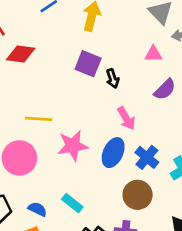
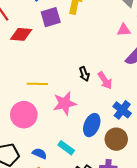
purple square: (88, 64) -> (51, 17), moved, turned -36
black arrow: (113, 79) -> (84, 74), moved
blue ellipse: (113, 153) -> (92, 125), moved

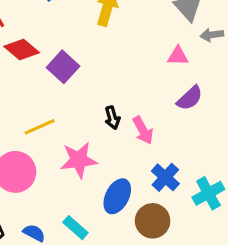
purple square: (51, 17) -> (63, 67), moved, turned -36
red diamond: (21, 34) -> (22, 50), turned 30
yellow line: (37, 84) -> (40, 127), turned -30

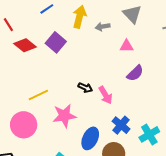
gray arrow: (212, 35) -> (103, 27), moved
purple square: (63, 67) -> (56, 42), moved
black arrow: (112, 118) -> (85, 88), turned -48

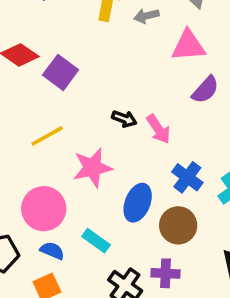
purple square: (56, 42) -> (61, 72), moved
pink triangle: (127, 46) -> (188, 46), size x1.5
pink circle: (24, 125) -> (44, 209), moved

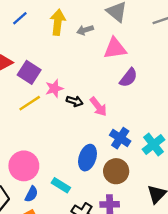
yellow line: (47, 136) -> (30, 103), moved
pink star: (92, 168) -> (54, 88), moved, size x0.7
blue semicircle: (52, 251) -> (31, 194), turned 98

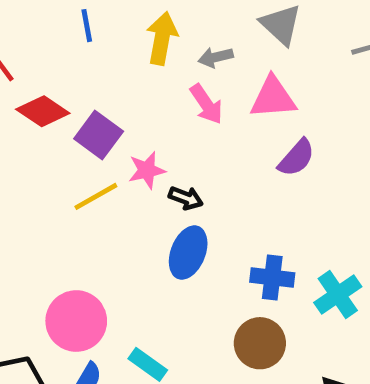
blue line: (20, 18) -> (87, 26), turned -63
pink arrow: (98, 107) -> (206, 104), moved
blue cross: (120, 138) -> (272, 277), turned -30
blue ellipse: (88, 158) -> (188, 253), moved

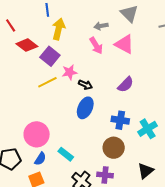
yellow arrow: (162, 38) -> (59, 29), moved
pink triangle: (273, 98) -> (124, 44), turned 30
purple semicircle: (296, 158) -> (126, 85), moved

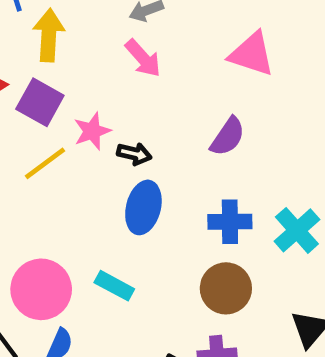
pink triangle: (124, 44) -> (252, 54), moved
cyan rectangle: (66, 154) -> (114, 286), moved

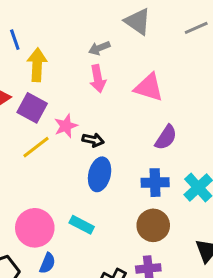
pink triangle: (252, 54) -> (149, 87), moved
pink arrow: (143, 58) -> (98, 79), turned 32
purple semicircle: (228, 137) -> (166, 137), moved

